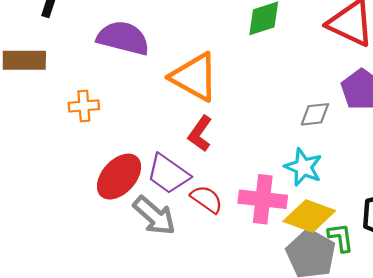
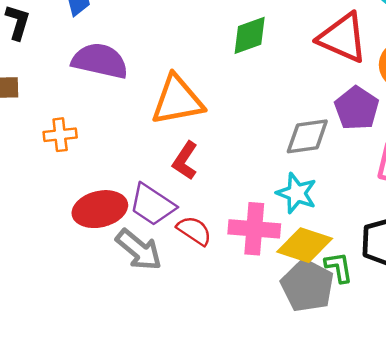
orange triangle: (194, 77) -> (177, 100), turned -38
gray diamond: (315, 114) -> (307, 136), size x1.4
red ellipse: (119, 177) -> (100, 209), turned 36

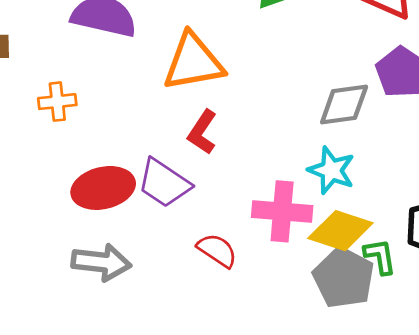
red semicircle: (194, 231) -> (217, 250), moved
gray arrow: (139, 250) -> (101, 262), moved, turned -33

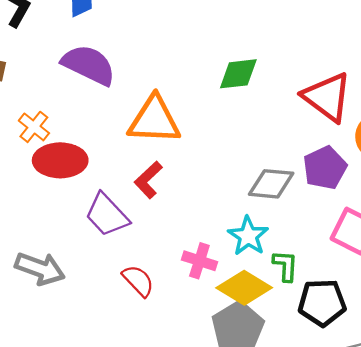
orange cross: (57, 102) -> (34, 127), turned 32
red ellipse: (103, 188) -> (60, 160), moved
pink cross: (282, 211) -> (199, 261), size x0.7
green L-shape: (380, 256) -> (285, 266), moved

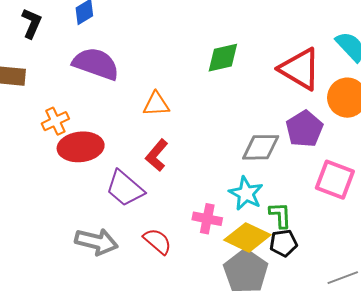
orange triangle: (154, 120) -> (156, 104), size x0.6
orange cross: (34, 127) -> (55, 121), turned 32
gray arrow: (40, 269) -> (96, 242), moved
black pentagon: (322, 303) -> (283, 243), moved, size x0.7

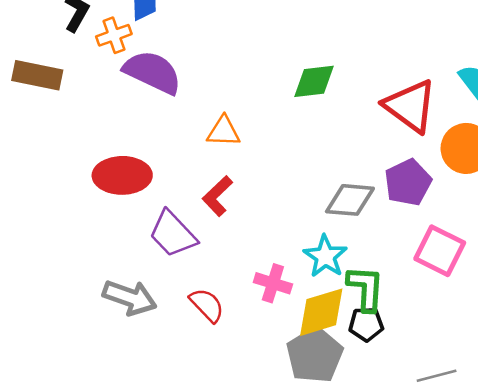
orange cross: (55, 121) -> (114, 35), moved
green L-shape: (280, 215) -> (366, 288), size x1.4
yellow diamond: (247, 237) -> (321, 312), turned -48

